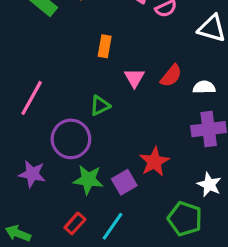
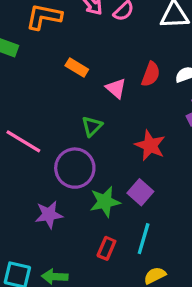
orange rectangle: (105, 46) -> (77, 68), turned -50
pink line: (32, 98) -> (23, 141), turned -69
red star: (154, 162) -> (150, 145), moved

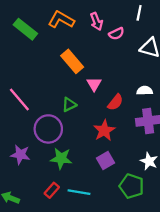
orange rectangle: (77, 68) -> (72, 61), size x1.5
red semicircle: (151, 74) -> (115, 102), moved
purple square: (140, 192) -> (106, 160), moved
cyan line: (144, 239) -> (79, 192), turned 65

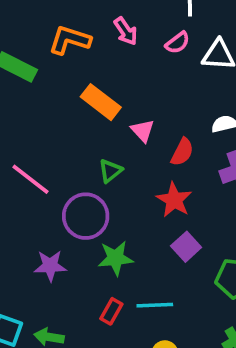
pink semicircle: (116, 34) -> (178, 43), moved

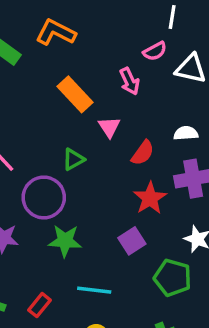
pink arrow: (126, 31) -> (129, 81), moved
red star: (174, 200) -> (150, 198), moved
red rectangle: (111, 311) -> (39, 305), moved

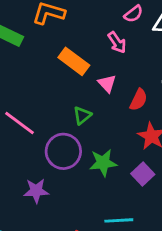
green star: (65, 241) -> (103, 163), moved

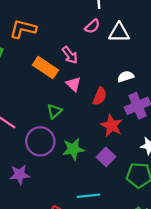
pink arrow: (117, 42) -> (70, 55), moved

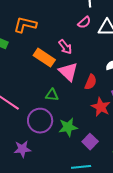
pink triangle: (73, 84) -> (68, 72), size x1.5
green triangle: (54, 111) -> (52, 95), turned 48
purple square: (106, 157) -> (90, 142), moved

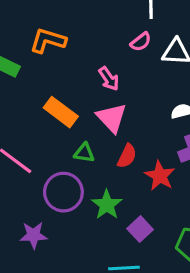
orange rectangle: (44, 58) -> (61, 112), moved
red semicircle: (91, 82) -> (127, 156), moved
green star: (68, 127) -> (107, 205), turned -30

